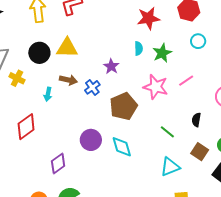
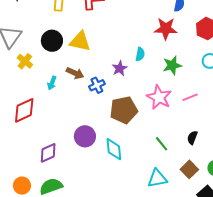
cyan semicircle: (139, 48) -> (140, 54), moved

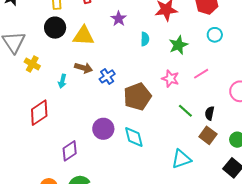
black circle: (52, 41) -> (55, 28), moved
purple star: (120, 68) -> (119, 19), moved
pink star: (159, 97) -> (170, 79), size x0.7
green line: (162, 144) -> (185, 111), moved
brown square: (189, 169) -> (208, 135), moved

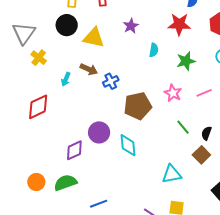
purple diamond: (70, 151) -> (74, 150), moved

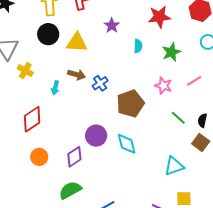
orange circle: (36, 182) -> (39, 157), moved

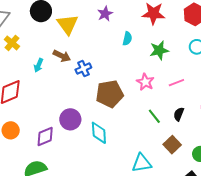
yellow triangle: (77, 43) -> (68, 24), turned 40
black semicircle: (202, 120) -> (179, 114), moved

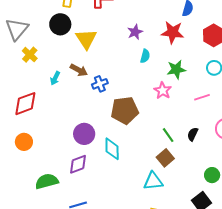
purple star: (105, 14) -> (135, 32), moved
pink star: (145, 82) -> (163, 91), moved
pink line: (176, 83) -> (202, 97), moved
purple diamond: (45, 136) -> (78, 164), moved
brown square: (172, 145) -> (165, 158), moved

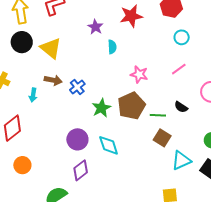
green star: (176, 70) -> (101, 108), moved
brown pentagon: (125, 110) -> (131, 106), moved
black semicircle: (193, 134) -> (181, 107), turned -64
green line: (168, 135) -> (158, 115), turned -35
cyan triangle: (153, 181) -> (181, 161), moved

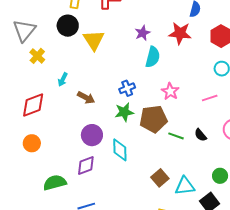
cyan semicircle: (112, 47) -> (153, 57), size x1.5
brown arrow: (53, 80) -> (86, 98), moved
blue cross: (77, 87) -> (127, 88), moved
brown square: (162, 138) -> (160, 178), moved

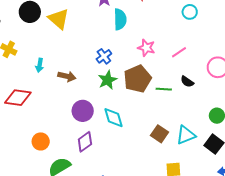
pink line: (210, 98) -> (179, 52), moved
red diamond: (33, 105) -> (18, 98), turned 44
orange circle: (32, 143) -> (41, 141), moved

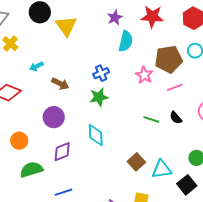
cyan arrow: (40, 65) -> (36, 66), turned 40
brown pentagon: (138, 79) -> (169, 59), moved
purple circle: (83, 111) -> (54, 117), moved

